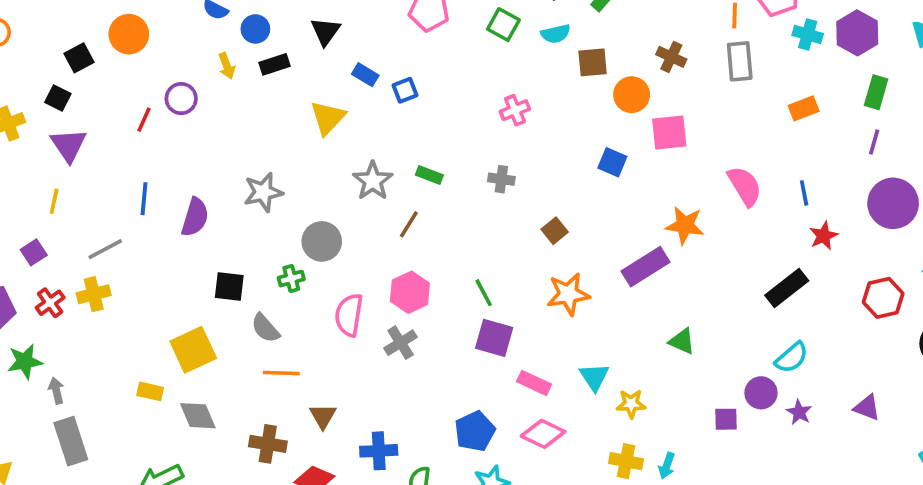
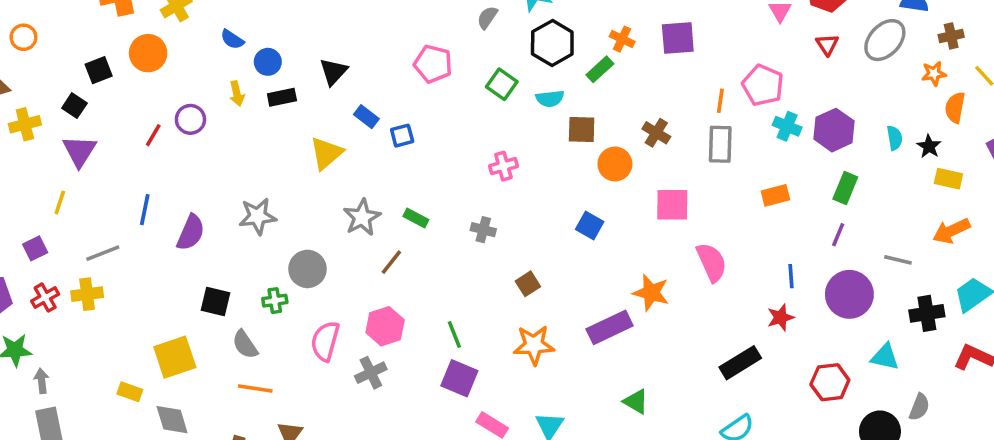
pink square: (669, 132) -> (672, 205), moved
blue line: (804, 193) -> (791, 276), moved

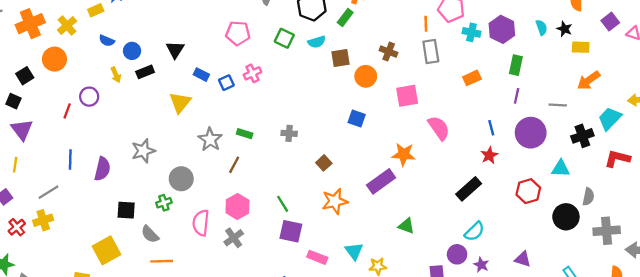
pink cross: (503, 166) -> (252, 73), moved

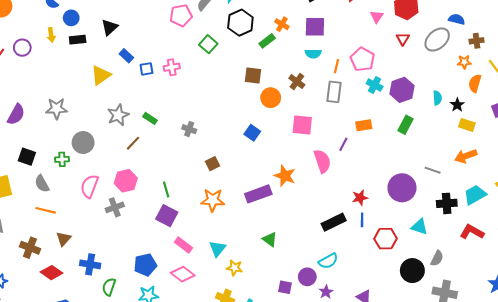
pink pentagon: (238, 33) -> (181, 15), moved, turned -30
cyan semicircle: (317, 42) -> (313, 54), moved
purple line: (517, 96) -> (343, 144), moved
blue line: (491, 128) -> (362, 220), moved

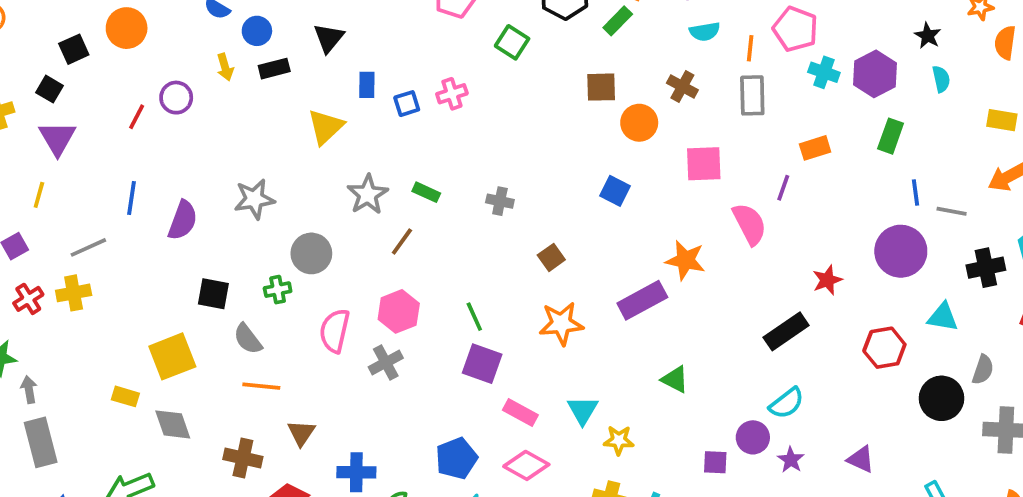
blue rectangle: (126, 56) -> (367, 85), turned 56
black star: (457, 105) -> (928, 36), moved
blue line: (362, 220) -> (916, 193), moved

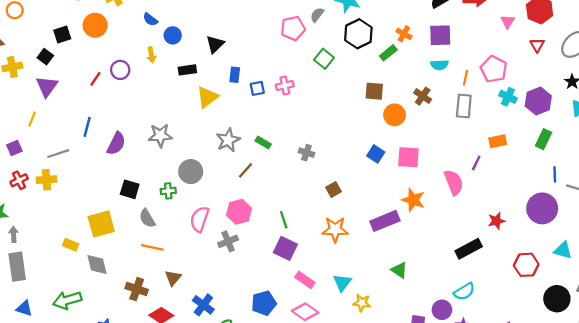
black rectangle: (274, 69) -> (187, 70), moved
pink square: (704, 164) -> (408, 157), moved
blue cross: (356, 472) -> (203, 305), turned 30

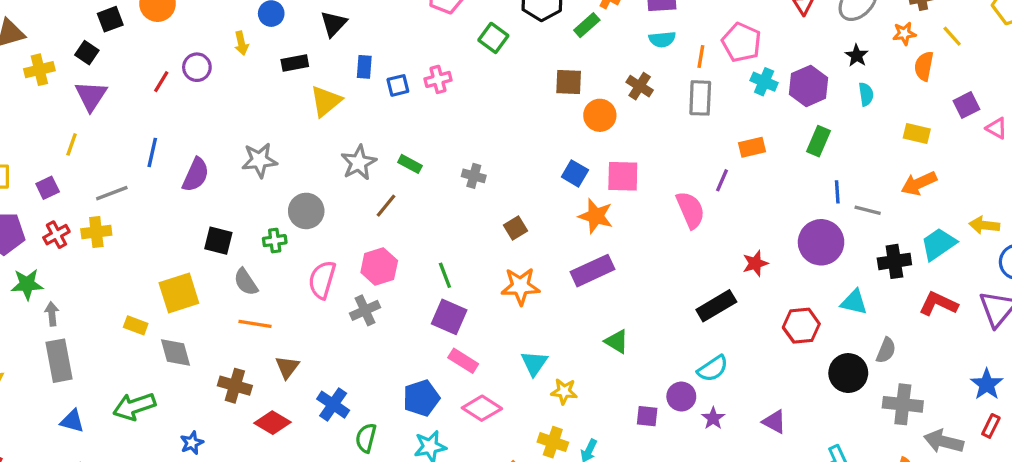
orange star: (413, 200) -> (596, 216), moved
pink rectangle: (305, 280) -> (463, 361), moved

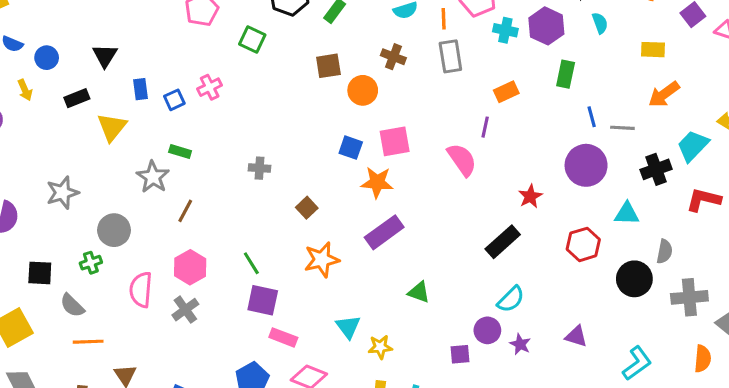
green rectangle: (410, 164) -> (180, 151), moved

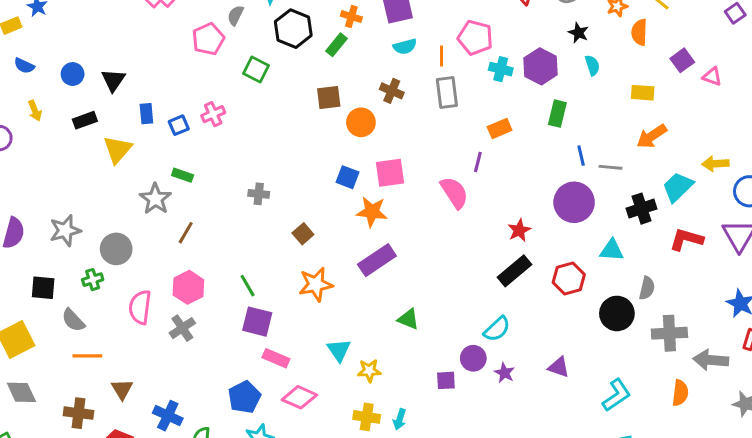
blue circle: (47, 58) -> (73, 74), moved
gray star: (62, 193) -> (65, 231), moved
black rectangle: (503, 242) -> (515, 271), moved

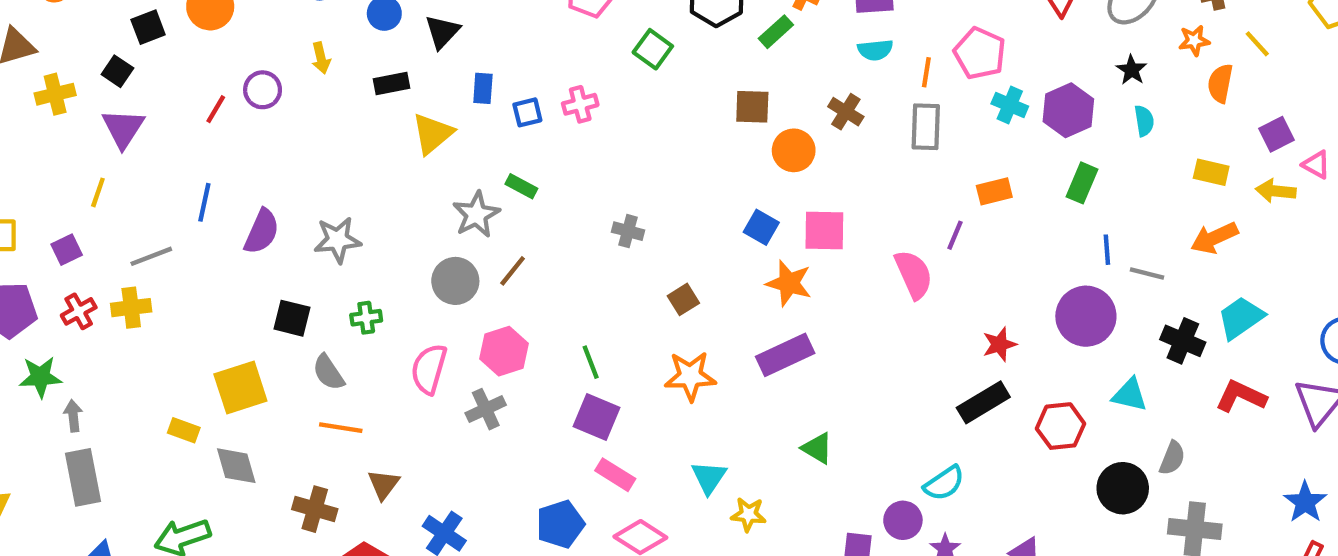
yellow arrow: (715, 164) -> (1276, 191), moved
black cross: (641, 209) -> (1183, 341), turned 32
gray circle: (116, 249) -> (455, 281), moved

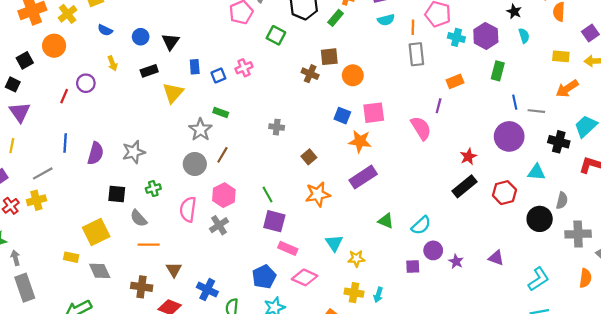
brown cross: (846, 112) -> (310, 74), moved
cyan semicircle: (944, 483) -> (421, 225), moved

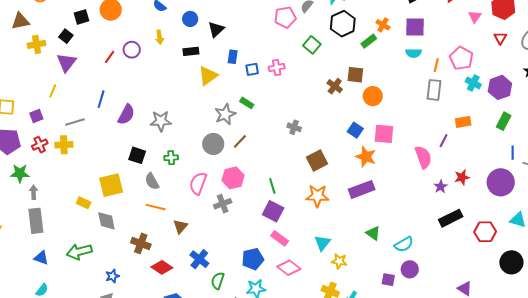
brown square: (309, 157) -> (317, 160), size x1.5
red star: (468, 157) -> (462, 177), moved
purple star: (456, 261) -> (441, 187), moved
brown triangle: (174, 270) -> (180, 226), moved

